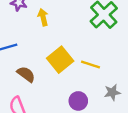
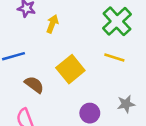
yellow arrow: (43, 17) -> (52, 24), turned 35
yellow line: (90, 65) -> (114, 57), moved

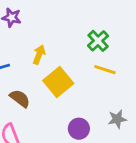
green cross: (117, 21) -> (98, 41), moved, size x0.7
yellow arrow: (52, 24) -> (39, 55), moved

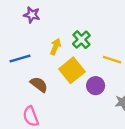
green cross: (98, 41) -> (81, 40), moved
purple circle: (79, 129) -> (96, 86), moved

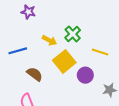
yellow arrow: (55, 47) -> (49, 40), turned 96

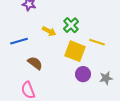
yellow square: (64, 61) -> (75, 51), moved, turned -30
purple circle: (85, 75) -> (83, 74), moved

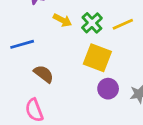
yellow arrow: (49, 31) -> (62, 20), moved
yellow line: (97, 42) -> (123, 24), moved, turned -42

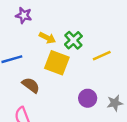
yellow line: (123, 24) -> (102, 56), moved
yellow square: (97, 58) -> (57, 63), moved

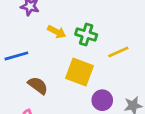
green cross: (73, 40) -> (86, 35), turned -30
yellow square: (57, 63) -> (79, 72), moved

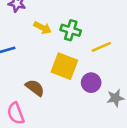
brown semicircle: (38, 85) -> (35, 88), moved
purple circle: (102, 100) -> (91, 83), moved

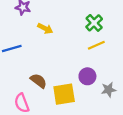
green cross: (71, 30) -> (94, 23), moved, turned 30
yellow square: (64, 66) -> (64, 94), moved, turned -30

